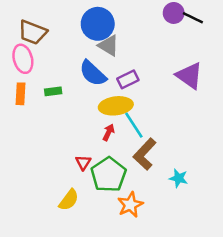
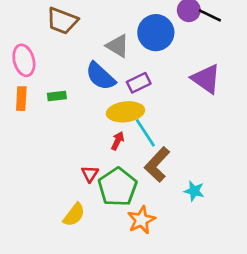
blue circle: (98, 24) -> (156, 33), moved
brown trapezoid: (33, 32) -> (62, 21), moved

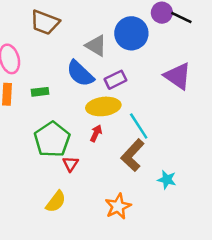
cyan line: (145, 133) -> (139, 126), moved
green pentagon: (118, 187) -> (52, 139), moved

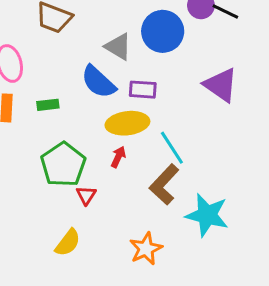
purple rectangle: (116, 80) -> (143, 90), turned 30
cyan star: (167, 180) -> (207, 215), size x1.8

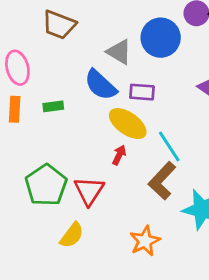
yellow ellipse: (127, 123) -> (128, 124), turned 42
green pentagon: (63, 165) -> (46, 185), moved
red triangle: (86, 195) -> (89, 191), size x1.6

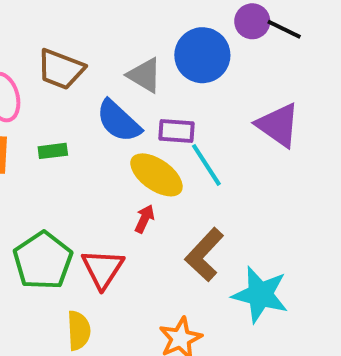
brown trapezoid: (59, 25) -> (61, 69), moved
cyan line: (169, 146) -> (206, 165), moved
yellow semicircle: (72, 235) -> (79, 330), turned -40

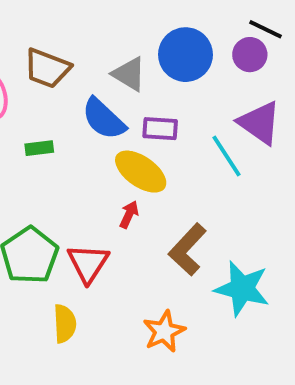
purple circle: (252, 21) -> (250, 55), moved
cyan line: (206, 165) -> (226, 156), moved

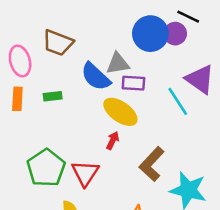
black line: (265, 29) -> (188, 17), moved
purple circle: (250, 55) -> (175, 34), moved
gray triangle: (129, 74) -> (118, 64), moved, turned -40

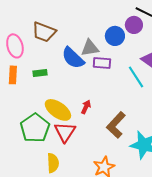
blue circle: (150, 34) -> (115, 36), moved, size x0.7
yellow ellipse: (120, 112) -> (58, 110), moved

